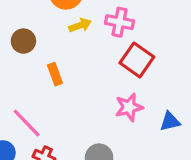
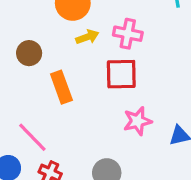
red square: (137, 60) -> (121, 74), moved, turned -36
orange rectangle: (55, 74) -> (61, 87), size x1.4

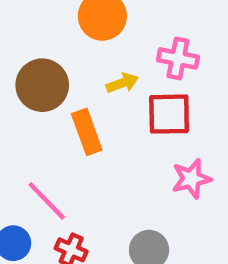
yellow arrow: (87, 37) -> (122, 83), moved
brown circle: (29, 53) -> (42, 85), size x1.5

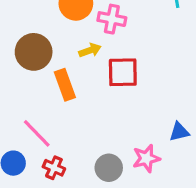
pink cross: (178, 58) -> (112, 19), moved
pink star: (191, 179) -> (146, 158), moved

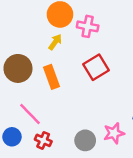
yellow arrow: (90, 50) -> (55, 42), moved, turned -35
brown circle: (34, 52) -> (18, 68), moved
red square: (123, 72) -> (96, 67), turned -30

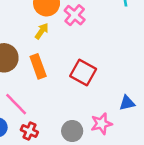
pink cross: (88, 26) -> (75, 15), turned 30
red square: (96, 67) -> (83, 72), moved, turned -30

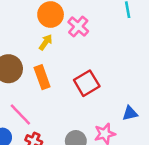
red square: (83, 72) -> (87, 83), turned 30

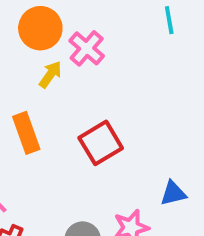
yellow arrow: (46, 42) -> (50, 74), moved

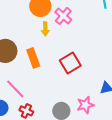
yellow arrow: (50, 74) -> (45, 29), turned 144

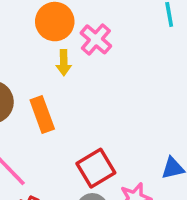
red square: (70, 63) -> (96, 168), moved

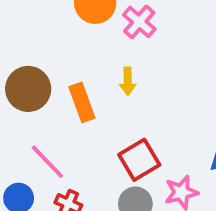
yellow arrow: (64, 63) -> (128, 81), moved

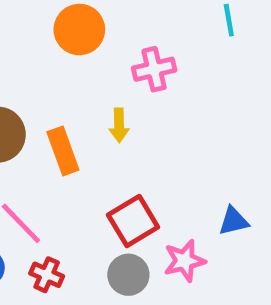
pink cross: (139, 22) -> (154, 69), moved, turned 36

